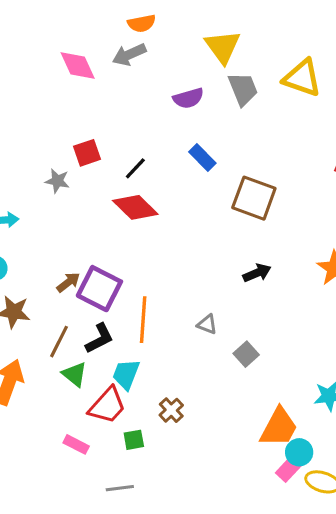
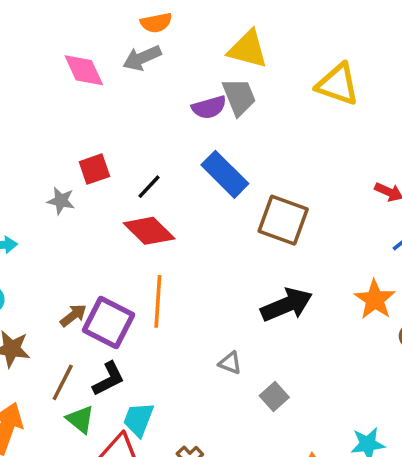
yellow triangle: (223, 47) -> (248, 49), turned -39
gray trapezoid: (243, 89) -> (239, 97), moved
blue rectangle: (202, 158) -> (225, 174), size x1.5
black arrow: (257, 273) -> (287, 305), size x1.6
orange line: (143, 320) -> (158, 301), moved

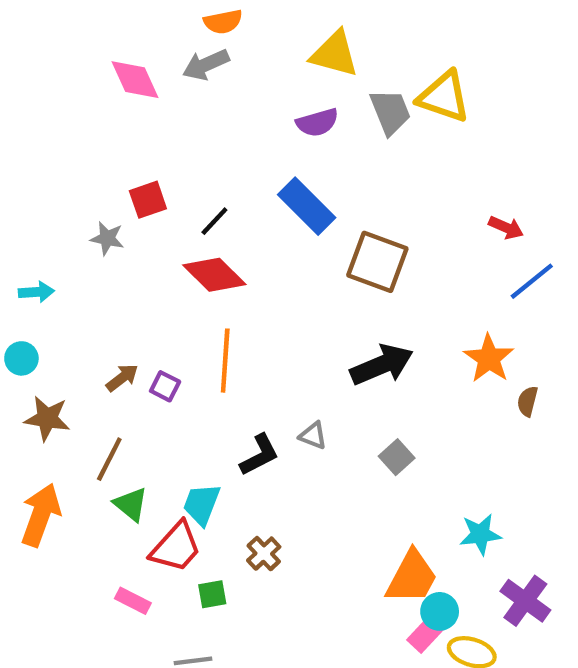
gray trapezoid: (239, 97) -> (390, 112), moved
purple semicircle: (209, 107) -> (317, 123), moved
purple square: (109, 322) -> (165, 386), size x0.5
black L-shape: (109, 379) -> (259, 455), moved
gray square: (274, 397) -> (397, 457), moved

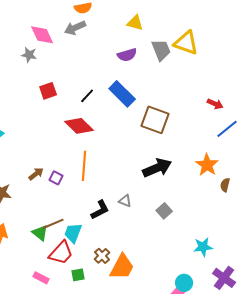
yellow triangle: (335, 54) -> (135, 23), size x0.7
black line: (214, 221) -> (87, 96), moved
gray star: (107, 238) -> (29, 55), moved
brown line: (109, 459) -> (53, 224), moved, turned 40
orange trapezoid: (412, 577) -> (122, 267), moved

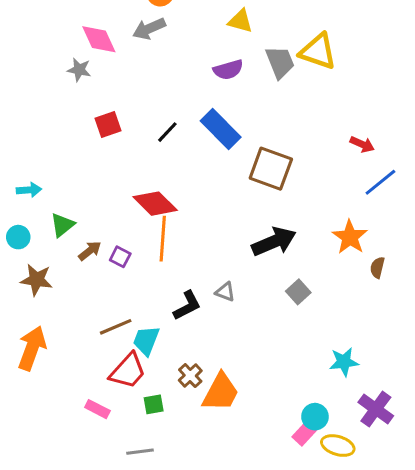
red diamond: (79, 126) -> (155, 204), moved
gray square: (164, 211) -> (298, 292), moved
green triangle: (40, 233) -> (62, 225), moved, turned 42

